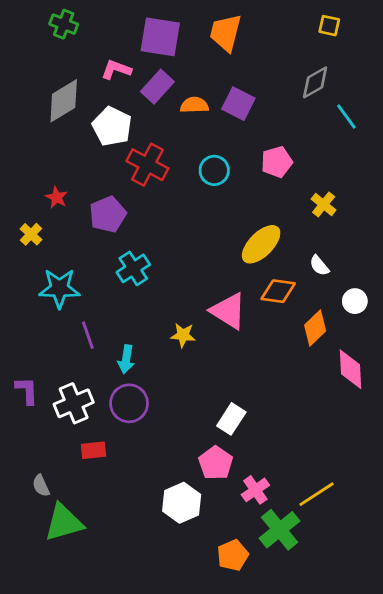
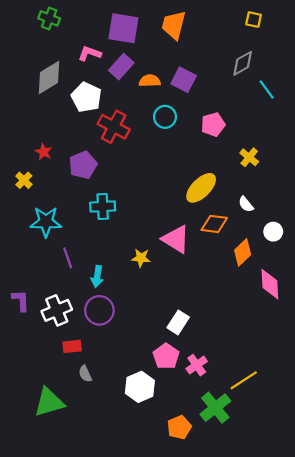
cyan circle: (214, 170) -> (165, 117), moved
cyan cross: (133, 268) -> (103, 206), turned 30
gray semicircle: (41, 486) -> (85, 374), moved
pink cross: (255, 490) -> (197, 365), moved

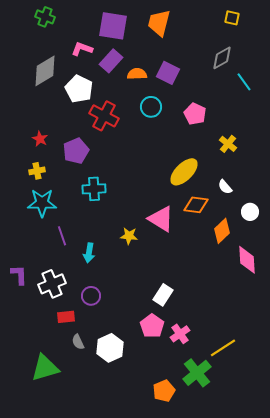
pink pentagon: (213, 124) -> (195, 114), turned -30
yellow cross: (24, 180) -> (37, 171), moved, turned 35
purple circle: (99, 310) -> (91, 296), moved, size x0.7
white hexagon: (140, 387) -> (110, 348), moved

